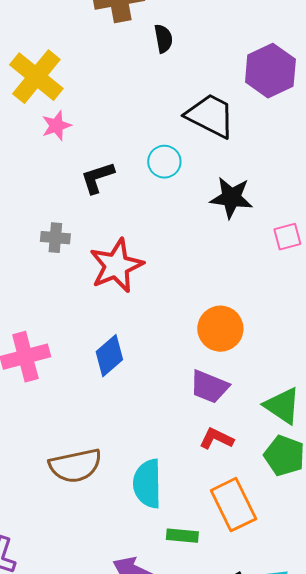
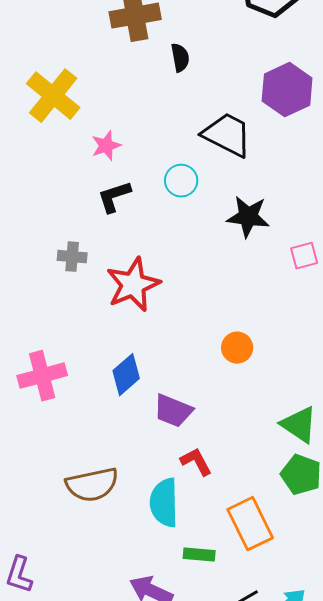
pink star: (56, 126) -> (106, 146), moved
orange circle: (220, 329) -> (237, 348), size x0.7
purple trapezoid: (209, 387) -> (173, 411), moved
red L-shape: (216, 439) -> (196, 462), moved, turned 36

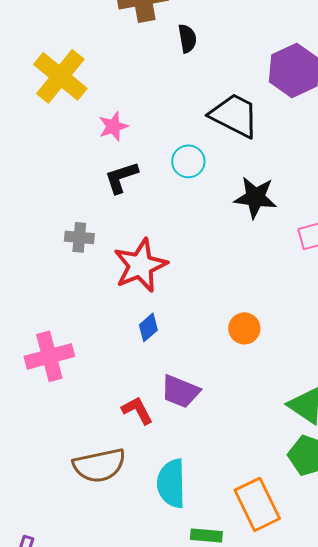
blue diamond: (126, 375) -> (148, 327), moved, size x0.7
red L-shape: (196, 462) -> (137, 410), moved

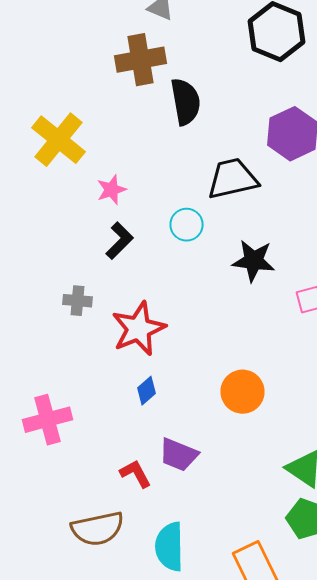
black semicircle: (187, 38) -> (186, 102), size x1.6
black trapezoid: (234, 115) -> (232, 179), turned -40
black L-shape: (121, 177) -> (120, 241), turned 153
orange circle: (244, 328) -> (242, 392), size x1.4

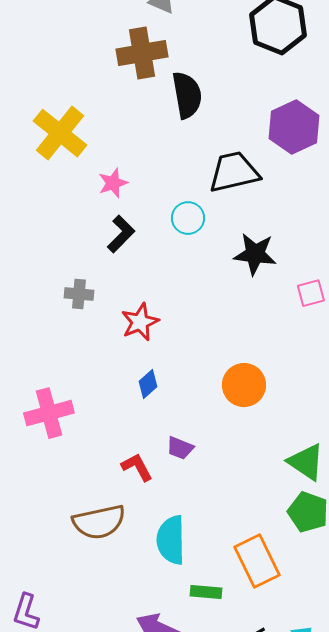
red star: (138, 329) -> (140, 322), size x0.7
purple trapezoid: (178, 455) -> (180, 448), size x0.7

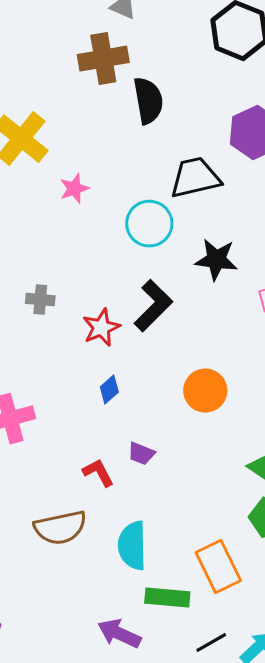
cyan circle: (188, 218) -> (149, 224), size x1.4
black L-shape: (121, 234) -> (153, 306), moved, size x1.4
green rectangle: (206, 592) -> (167, 598), size x1.4

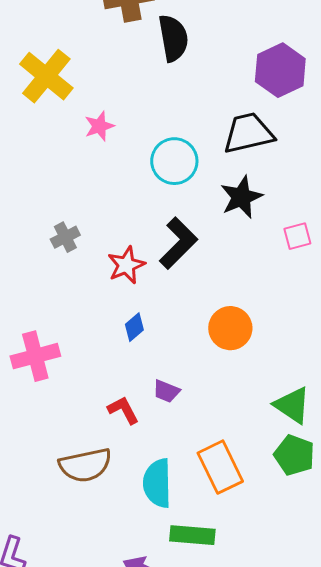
black trapezoid: (195, 178) -> (248, 133), moved
black star: (216, 260) -> (241, 197), turned -30
gray cross: (40, 300) -> (65, 237), turned -32
orange rectangle: (218, 567) -> (220, 467), moved

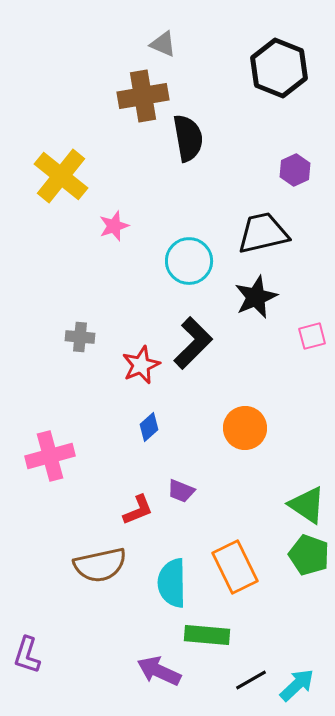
purple hexagon: (280, 70) -> (295, 170), size x0.6
gray cross: (65, 237) -> (80, 337), turned 32
red L-shape: (123, 410) -> (138, 510), turned 96

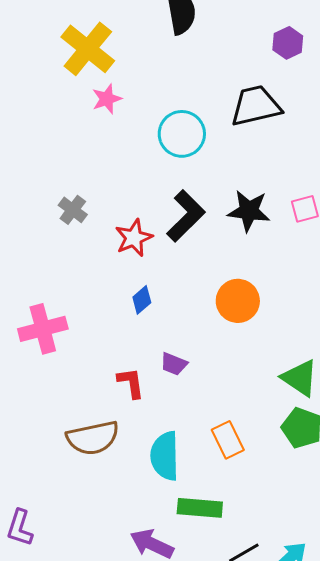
yellow cross: (61, 176) -> (88, 49), moved
black star: (256, 297) -> (249, 211), moved, turned 30
gray cross: (80, 337) -> (73, 210), turned 32
red L-shape: (138, 510) -> (131, 383), turned -76
orange rectangle: (235, 567) -> (228, 440), size x0.7

